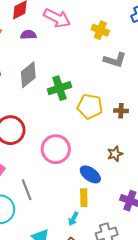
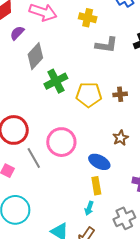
purple semicircle: (28, 35) -> (17, 33), turned -35
gray diamond: (28, 75) -> (35, 56), moved
gray line: (27, 190) -> (34, 158), moved

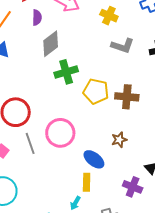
purple semicircle: (17, 33) -> (37, 18), turned 126
brown cross: (120, 94) -> (127, 97), size x1.6

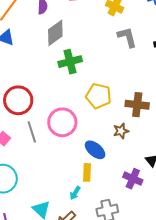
gray L-shape: (123, 46) -> (127, 37), turned -125
yellow pentagon: (96, 91) -> (99, 96), moved
brown cross: (127, 97) -> (137, 105), moved

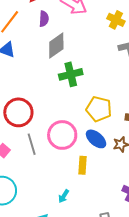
blue ellipse: (95, 150) -> (96, 139), moved
yellow rectangle: (87, 172) -> (83, 165), moved
cyan arrow: (75, 193) -> (64, 196), moved

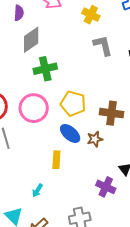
pink circle: (62, 135) -> (34, 108), moved

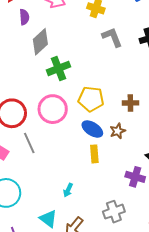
brown cross: (112, 113) -> (130, 103), size x0.7
yellow rectangle: (56, 160) -> (94, 154), moved

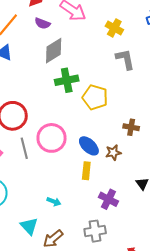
purple semicircle: (24, 17) -> (42, 23), turned 105
yellow pentagon: (91, 99) -> (95, 97), moved
pink circle: (53, 109) -> (52, 138), moved
purple cross: (135, 177) -> (108, 199), moved
cyan arrow: (68, 190) -> (54, 202), turned -104

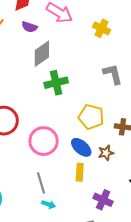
gray L-shape: (125, 59) -> (113, 74), moved
yellow pentagon: (95, 97) -> (91, 117), moved
gray line: (24, 148) -> (41, 183), moved

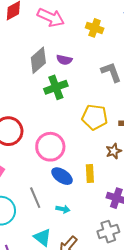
purple semicircle: (29, 27) -> (64, 60), moved
blue ellipse: (81, 147) -> (62, 176), moved
gray line: (41, 183) -> (35, 198), moved

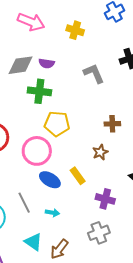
gray diamond: (38, 60) -> (21, 65), turned 36
green cross: (56, 87) -> (39, 91), turned 30
yellow pentagon: (95, 117) -> (57, 124), moved
yellow rectangle: (90, 173) -> (78, 176), turned -30

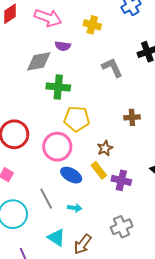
purple semicircle: (47, 63) -> (63, 46), moved
brown star: (100, 152) -> (105, 148), moved
purple cross: (105, 199) -> (121, 180), moved

